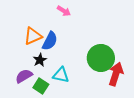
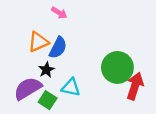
pink arrow: (64, 11) -> (59, 13), moved
purple semicircle: (24, 76) -> (28, 88), size x1.4

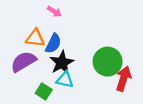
orange triangle: (38, 42) -> (35, 38), turned 30
black star: (46, 70) -> (62, 63), moved, size x1.6
purple semicircle: (28, 88) -> (23, 62), moved

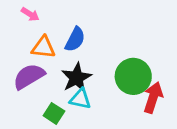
pink arrow: (54, 12) -> (30, 14), moved
blue semicircle: (53, 43) -> (75, 39), moved

